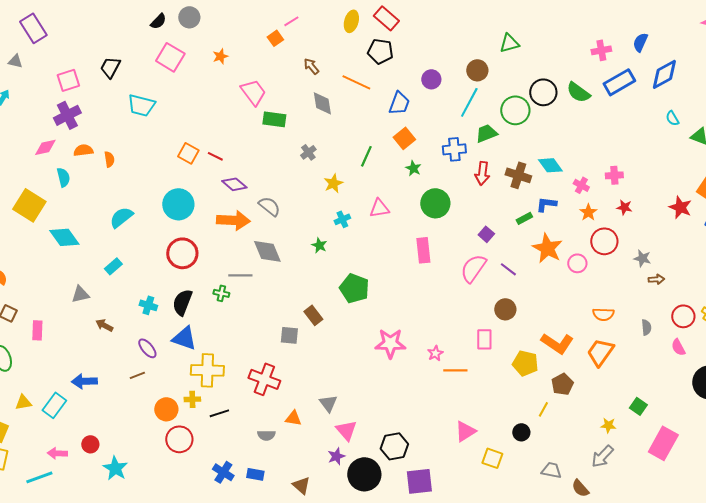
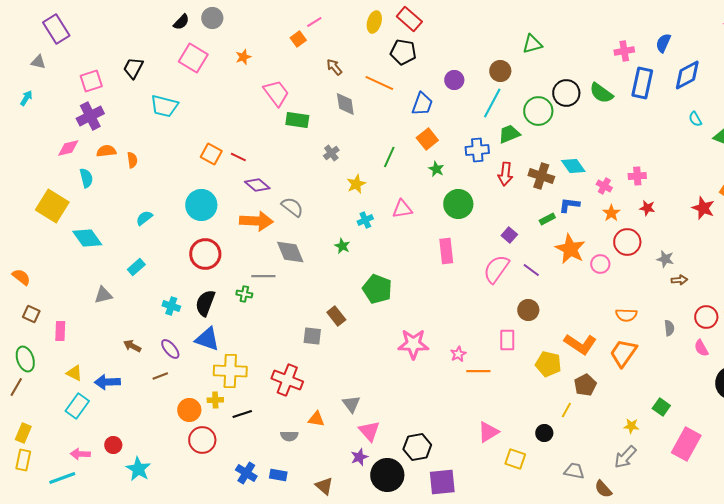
blue rectangle: (619, 82) -> (642, 83), turned -48
cyan semicircle: (121, 217) -> (144, 218), size x0.7
brown arrow: (104, 325) -> (132, 346), moved
yellow triangle: (23, 402) -> (74, 373), moved, turned 36

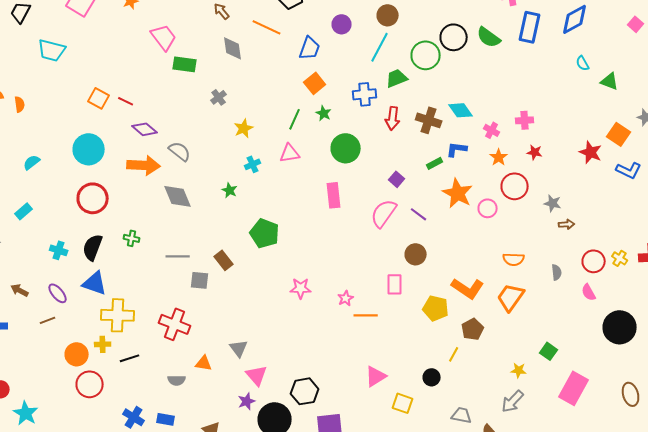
green line: (389, 157) -> (295, 119), moved
gray line: (263, 276) -> (178, 256), moved
pink star: (413, 344) -> (301, 288), size x0.7

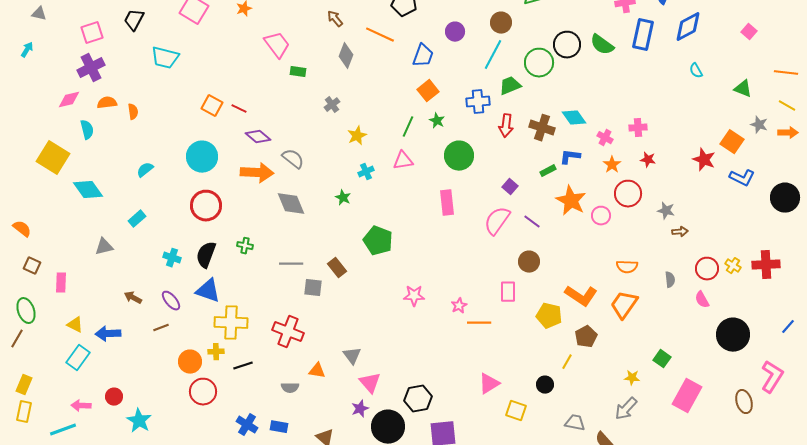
gray diamond: (233, 48) -> (346, 56), turned 30
green rectangle: (185, 64) -> (298, 72), size x0.7
green triangle: (610, 81) -> (743, 89), moved

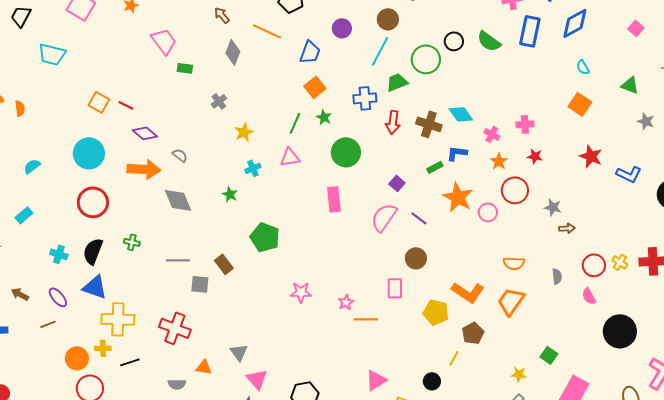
black circle: (567, 45) -> (454, 41), size x0.7
orange square: (732, 142) -> (580, 104), moved
gray semicircle: (293, 159) -> (180, 155), size x0.7

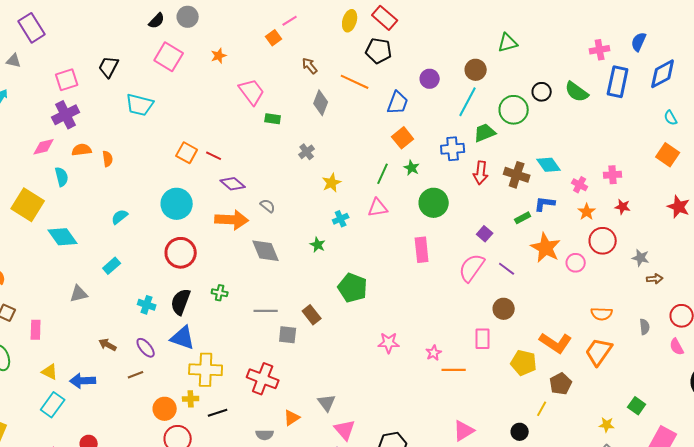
orange triangle: (204, 367) -> (292, 418), turned -42

